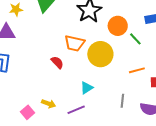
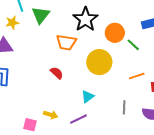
orange trapezoid: (75, 43) -> (66, 42), moved
pink square: (28, 112) -> (30, 125), turned -32

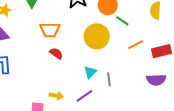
orange trapezoid: (66, 42) -> (50, 30), moved
green line: (133, 45) -> (122, 21), moved
gray line: (124, 107) -> (109, 79), moved

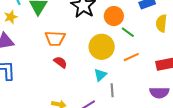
orange line: (136, 45) -> (131, 57), moved
cyan triangle: (90, 72) -> (100, 75), moved

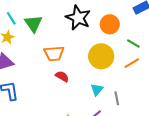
green line: (128, 32) -> (133, 43), moved
cyan triangle: (100, 75) -> (97, 90), moved

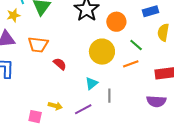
orange trapezoid: (54, 53) -> (38, 45), moved

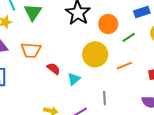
green line: (136, 45) -> (129, 37), moved, turned -72
cyan triangle: (92, 83) -> (74, 79), moved

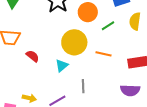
orange line: (124, 66) -> (103, 54), turned 35
cyan triangle: (74, 79) -> (62, 66), moved

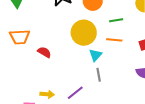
green line: (108, 26) -> (116, 20), moved, turned 32
cyan triangle: (62, 66) -> (95, 55), moved

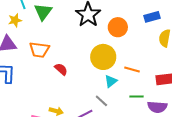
green line: (116, 20) -> (136, 97), moved
gray line: (99, 75) -> (101, 101), moved, turned -48

